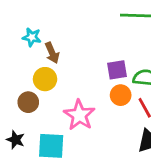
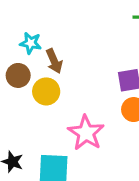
brown circle: (28, 102) -> (18, 75), moved

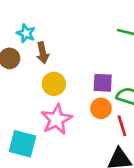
yellow circle: (46, 91) -> (54, 84), moved

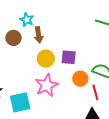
purple square: (103, 83) -> (69, 57), moved
cyan square: (22, 144) -> (20, 102), turned -30

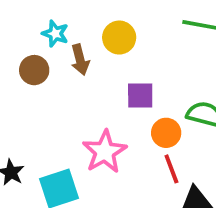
yellow circle: (46, 59) -> (119, 38), moved
red line: (95, 92) -> (171, 169), moved

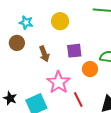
brown arrow: (80, 60) -> (44, 54), moved
red line: (171, 169) -> (78, 100), moved

